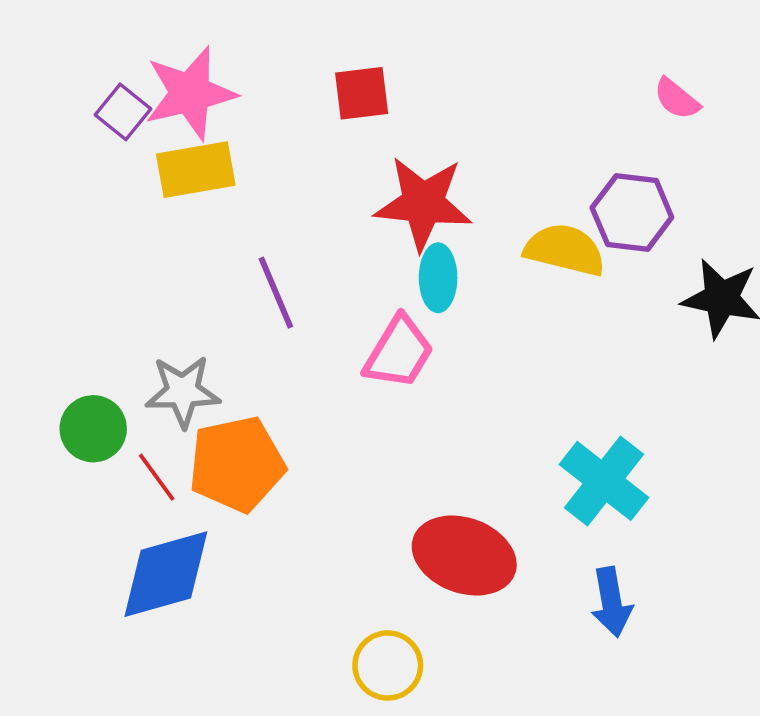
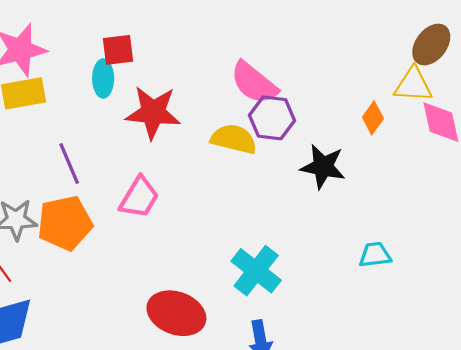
pink semicircle: (677, 99) -> (254, 83), moved, size x1.8
cyan ellipse: (438, 278) -> (103, 78), moved
orange pentagon: (237, 464) -> (65, 223), moved

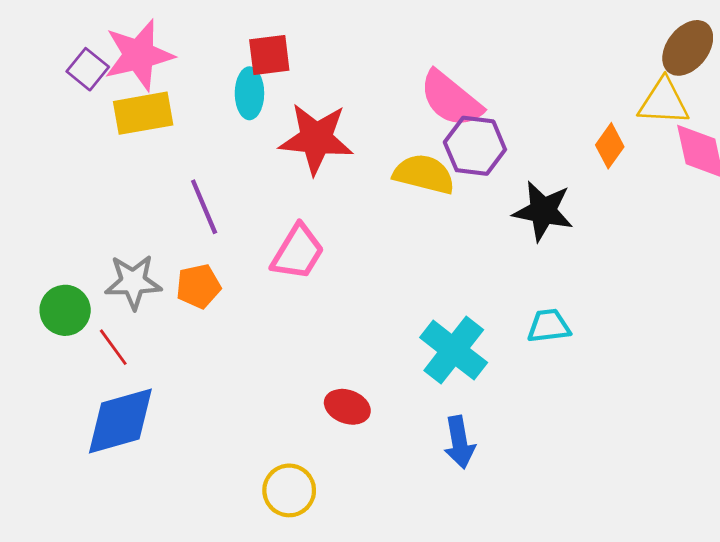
orange pentagon: (65, 223) -> (198, 286), size x0.6
cyan trapezoid: (375, 255) -> (549, 326), moved
red ellipse: (176, 313) -> (347, 407), size x0.6

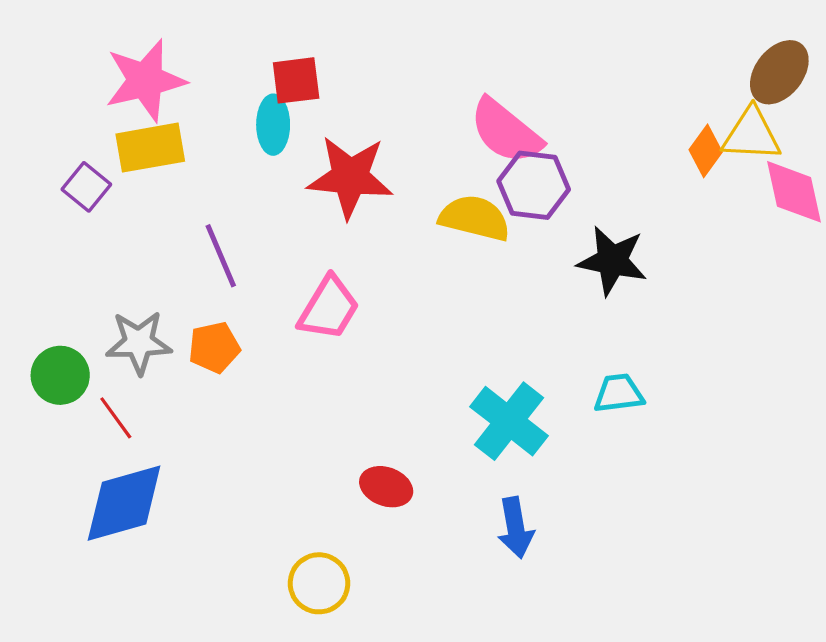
purple square: (88, 69) -> (86, 187), moved
orange diamond: (610, 146) -> (706, 151), moved

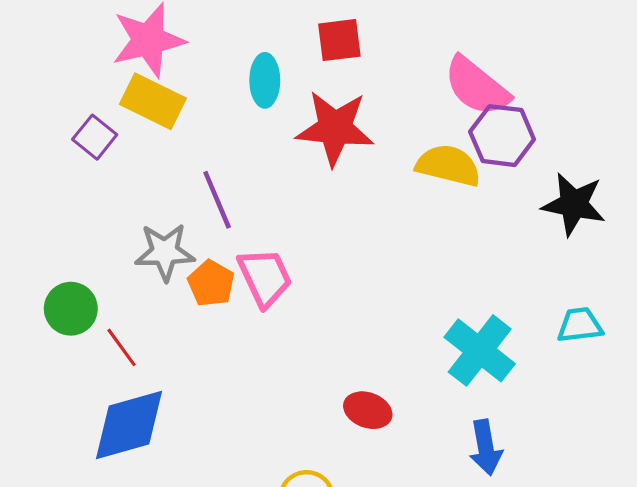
red square: (296, 80) -> (339, 40), moved
yellow rectangle: (150, 148) -> (153, 101), turned 36
pink trapezoid: (329, 308) -> (265, 277), moved, turned -56
gray star: (139, 343) -> (165, 252), moved
orange pentagon: (214, 347) -> (211, 283), turned -30

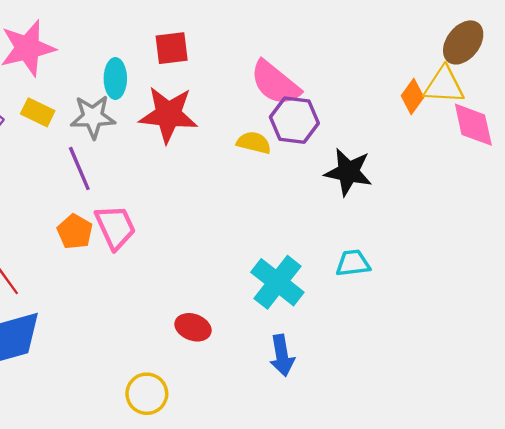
yellow rectangle: (153, 101) -> (38, 112), moved, size x0.7
yellow semicircle: (448, 165) -> (254, 143), size x0.7
gray star: (165, 252) -> (93, 117), moved

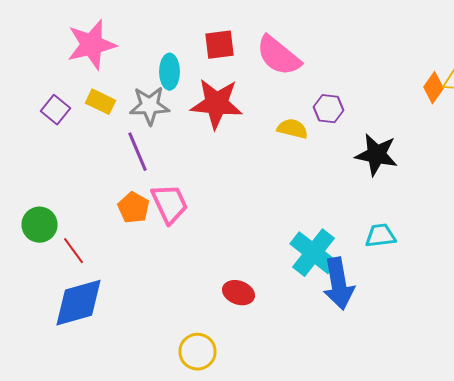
pink semicircle: (275, 83) -> (278, 56), moved
purple hexagon: (294, 120) -> (328, 109), size x0.7
blue arrow: (282, 355) -> (338, 284), moved, size x1.4

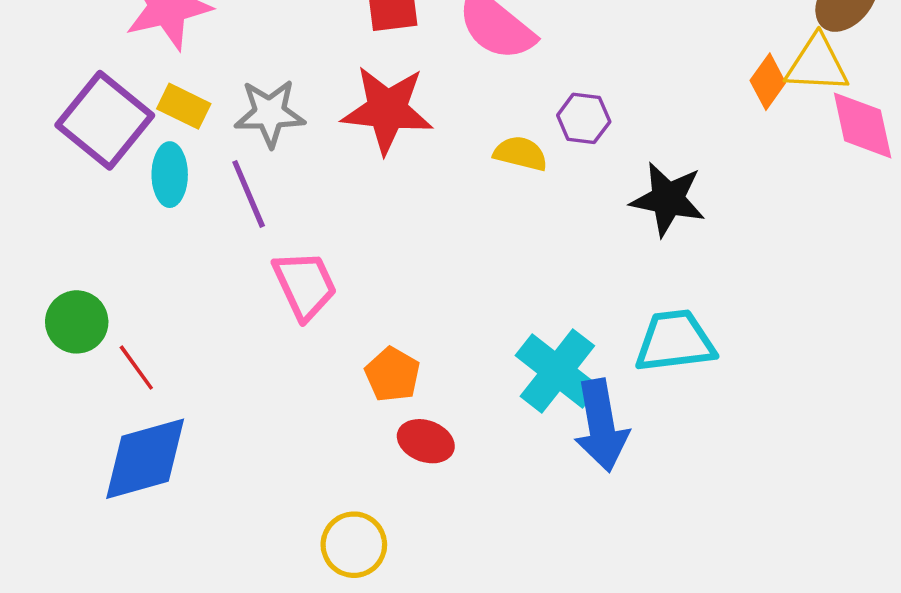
cyan ellipse: (170, 72) -> (170, 175), moved
purple square: (56, 110) -> (105, 120), size x1.8
orange pentagon: (134, 208) -> (392, 375), moved
cyan trapezoid: (380, 236) -> (675, 341), size x1.5

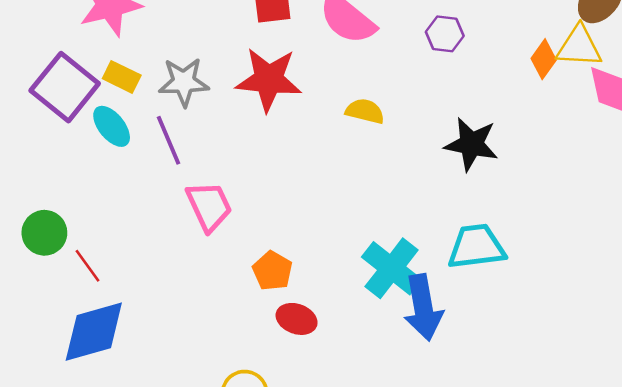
purple hexagon: (584, 118) -> (445, 34), moved
cyan ellipse: (170, 175) -> (112, 126), turned -39

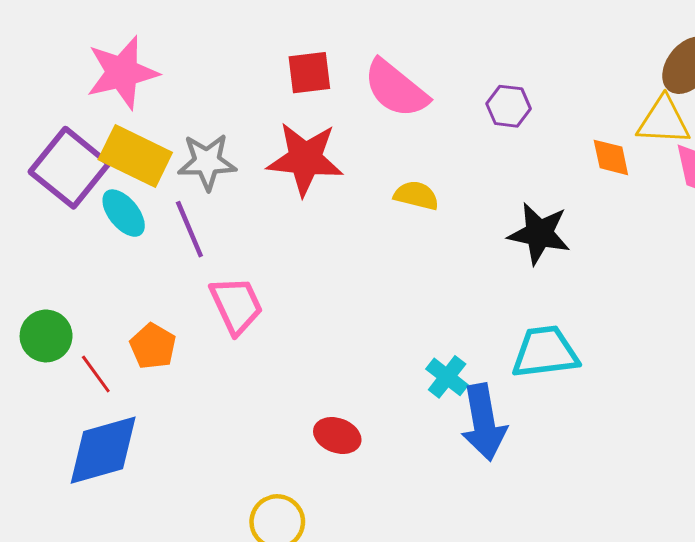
orange diamond: (544, 59) -> (611, 157), moved, turned -48
yellow rectangle: (122, 77) -> (135, 156), size x1.6
cyan cross: (392, 268) -> (447, 377), size x0.6
orange pentagon: (272, 271) -> (153, 346), moved

